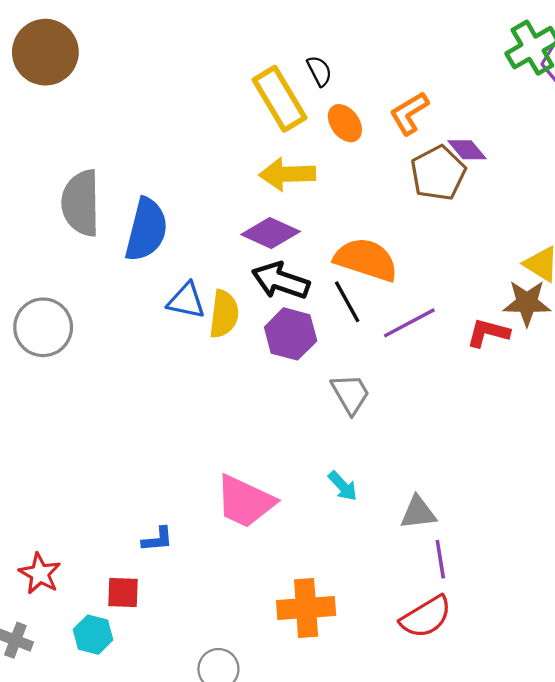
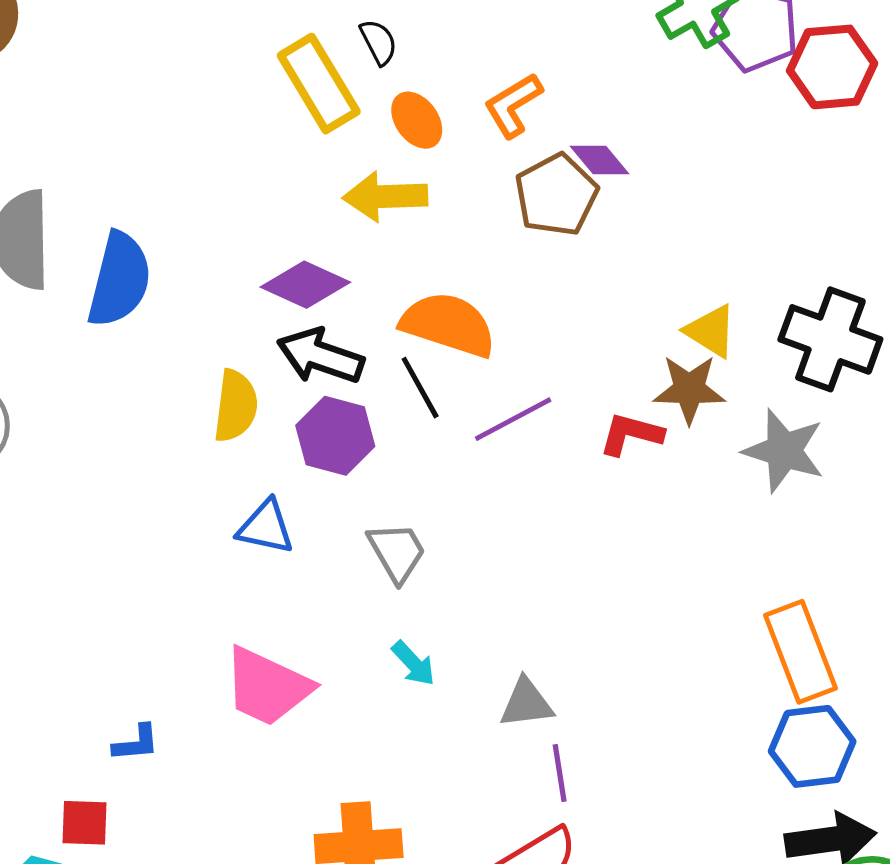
yellow arrow: (287, 174) -> (385, 197), moved
blue triangle: (186, 301) -> (266, 527), moved
gray trapezoid: (350, 394) -> (397, 552), moved

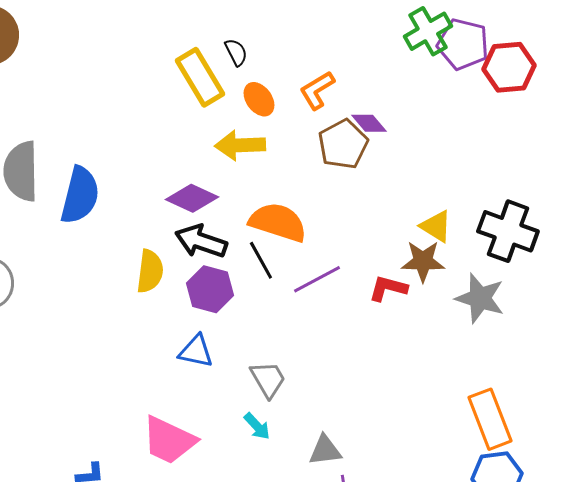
blue triangle: (266, 527) -> (196, 351), moved
gray trapezoid: (397, 552) -> (268, 379), moved

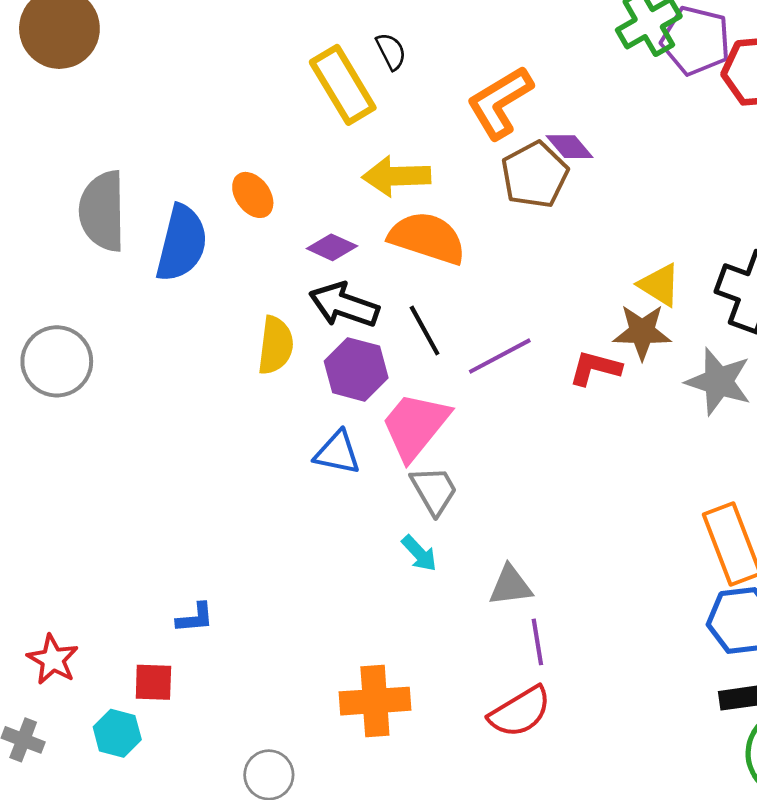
orange L-shape: (317, 90) -> (500, 102), size x1.4
orange ellipse: (259, 99) -> (253, 195), moved
purple diamond: (192, 198) -> (332, 247), size x0.7
orange semicircle: (278, 222) -> (427, 238), moved
pink trapezoid: (169, 440) -> (415, 426), moved, turned 104

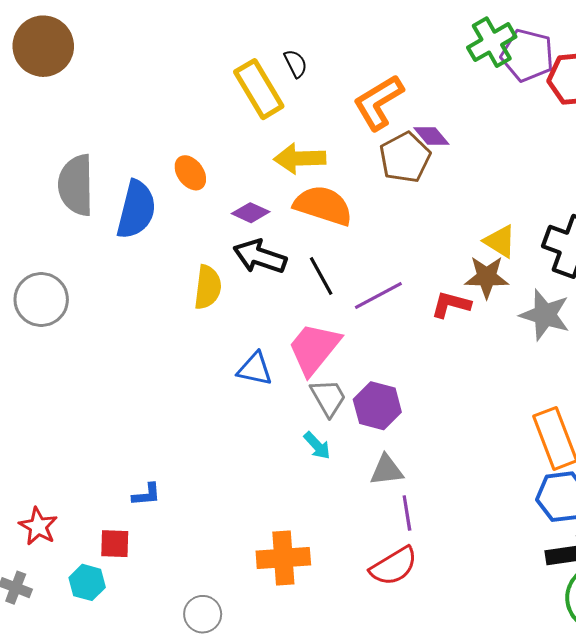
purple hexagon: (356, 369) -> (377, 406), moved

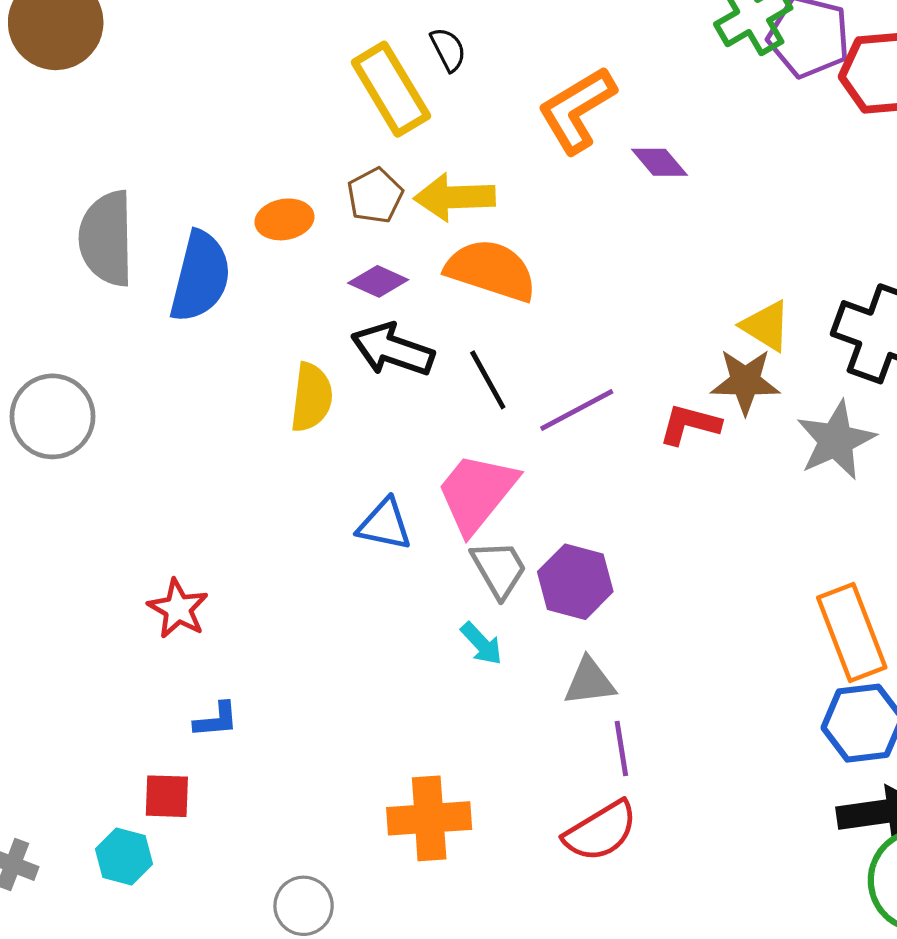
brown pentagon: (405, 158) -> (375, 196), moved, size x0.7
orange ellipse: (190, 173) -> (284, 219), turned -64
gray star: (545, 315) -> (836, 440), turned 30
red star: (38, 526) -> (178, 609), moved

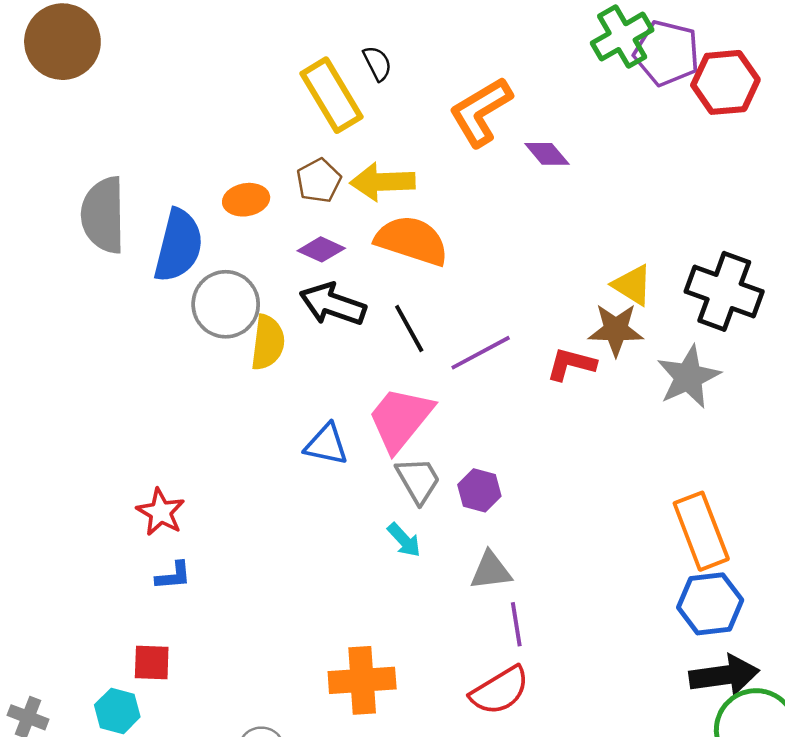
gray circle: (52, 416) -> (226, 304), moved
purple hexagon: (575, 582) -> (479, 490), size x0.7
blue L-shape: (216, 720) -> (173, 576), moved

